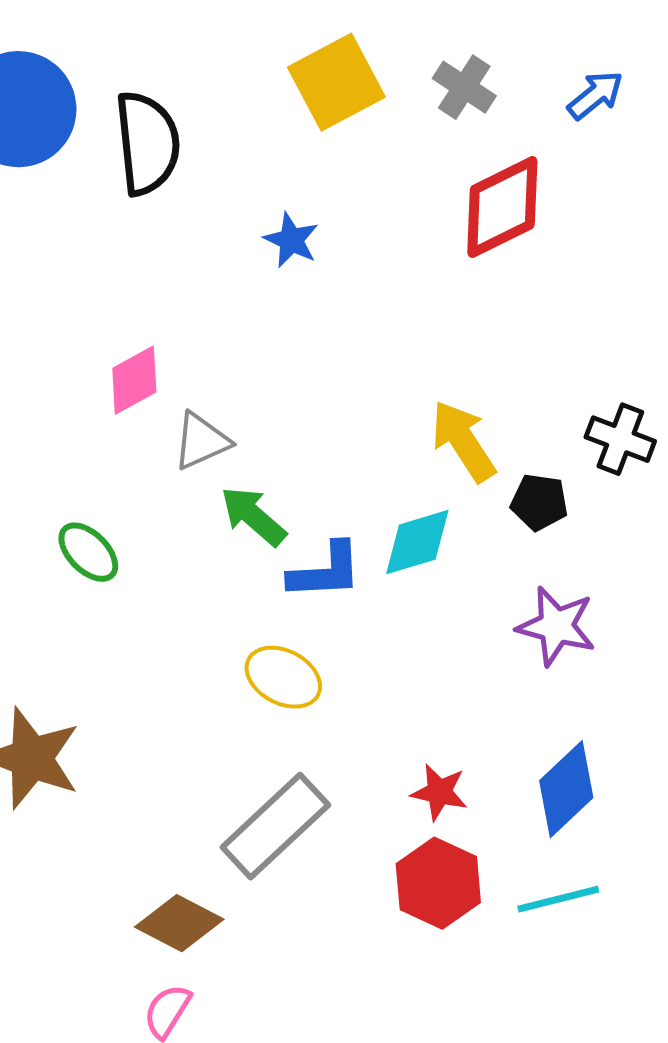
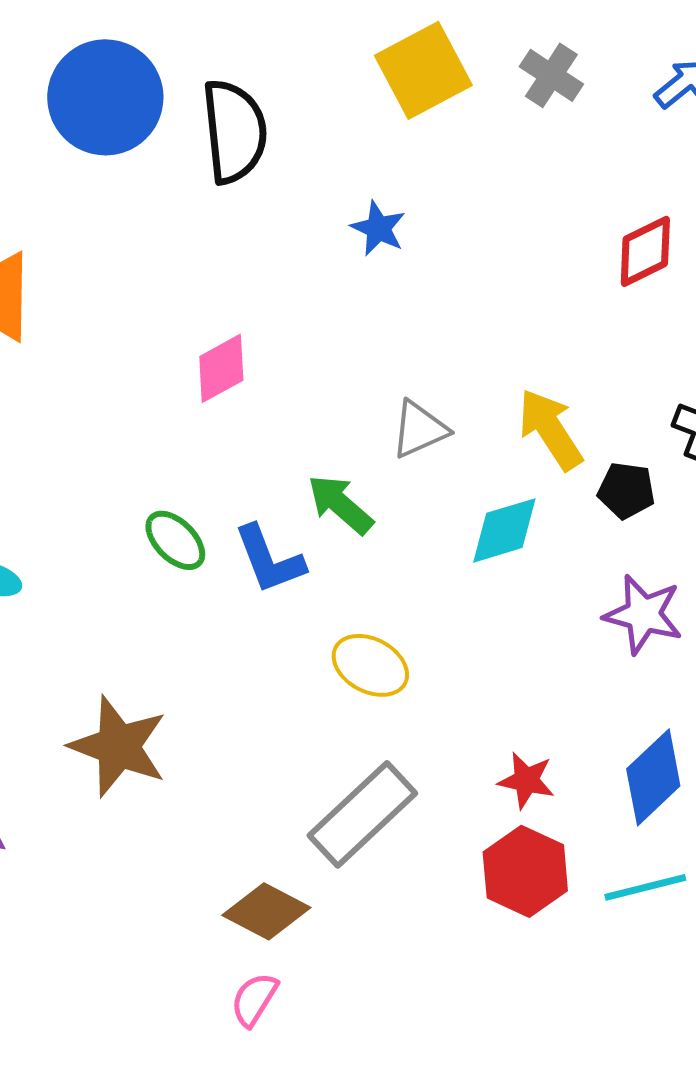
red diamond: (502, 207) -> (645, 251), moved, size x0.7
gray triangle: (201, 441) -> (419, 429), moved
blue L-shape: (325, 571) -> (269, 559), moved, turned 72

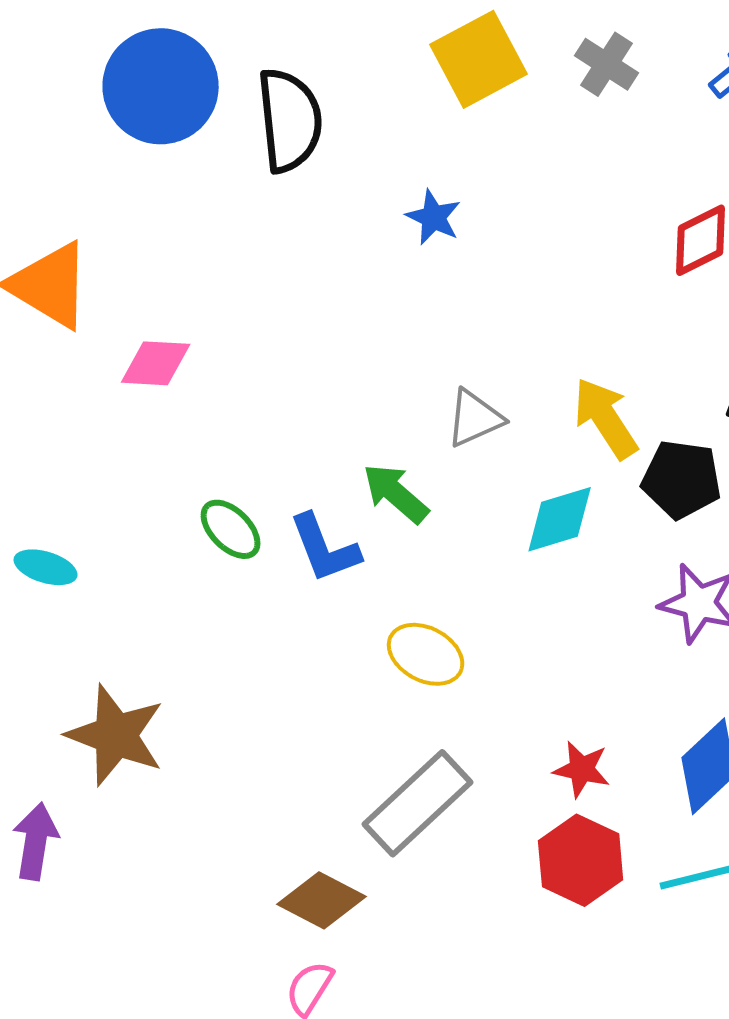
pink diamond: (221, 368) -> (156, 363), moved, turned 32
black pentagon: (626, 490) -> (682, 479), size x1.4
brown star: (118, 746) -> (116, 735), moved

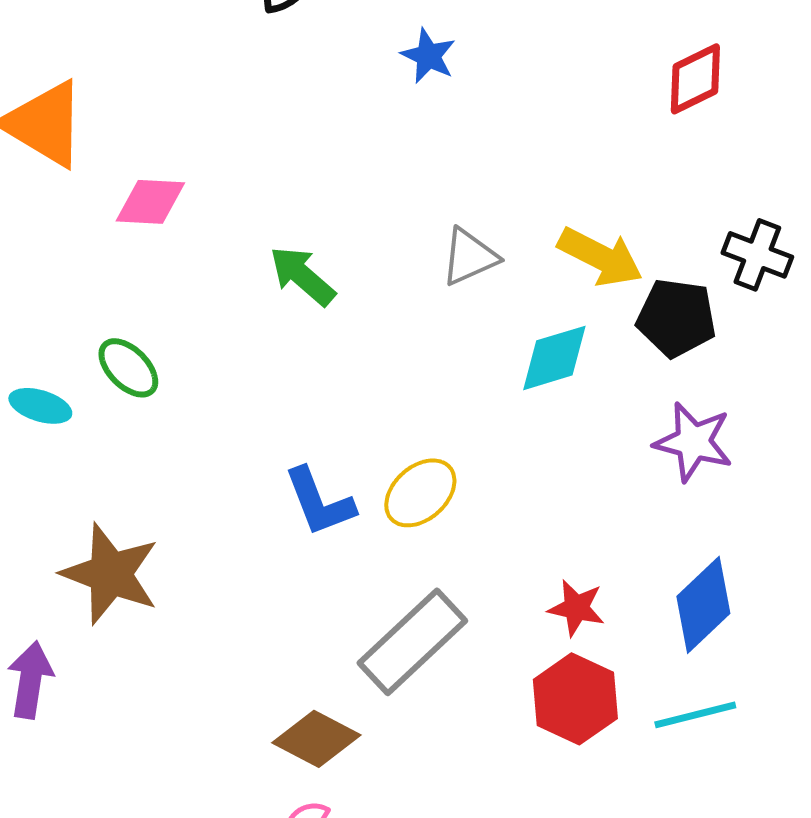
yellow arrow: (606, 418) -> (600, 257), turned 150
green arrow: (396, 493) -> (302, 276), moved
green ellipse: (231, 529) -> (128, 368), moved
blue L-shape: (325, 548) -> (319, 502), moved
yellow ellipse: (426, 654) -> (420, 493), turned -70

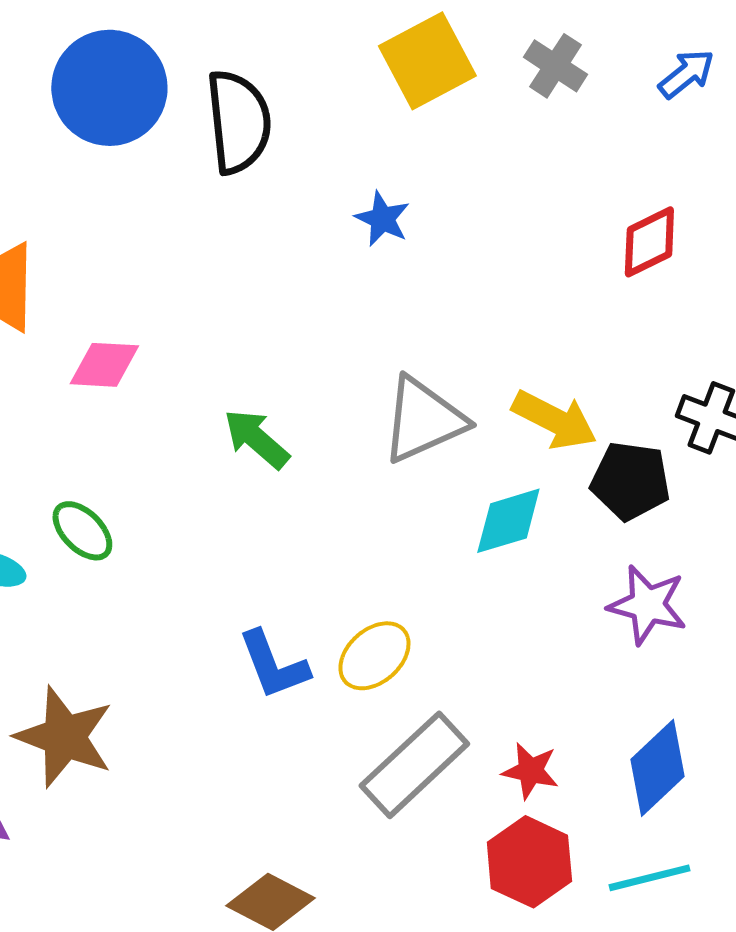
gray triangle: (469, 257) -> (423, 420), size x1.5
gray rectangle: (412, 642) -> (414, 765), moved

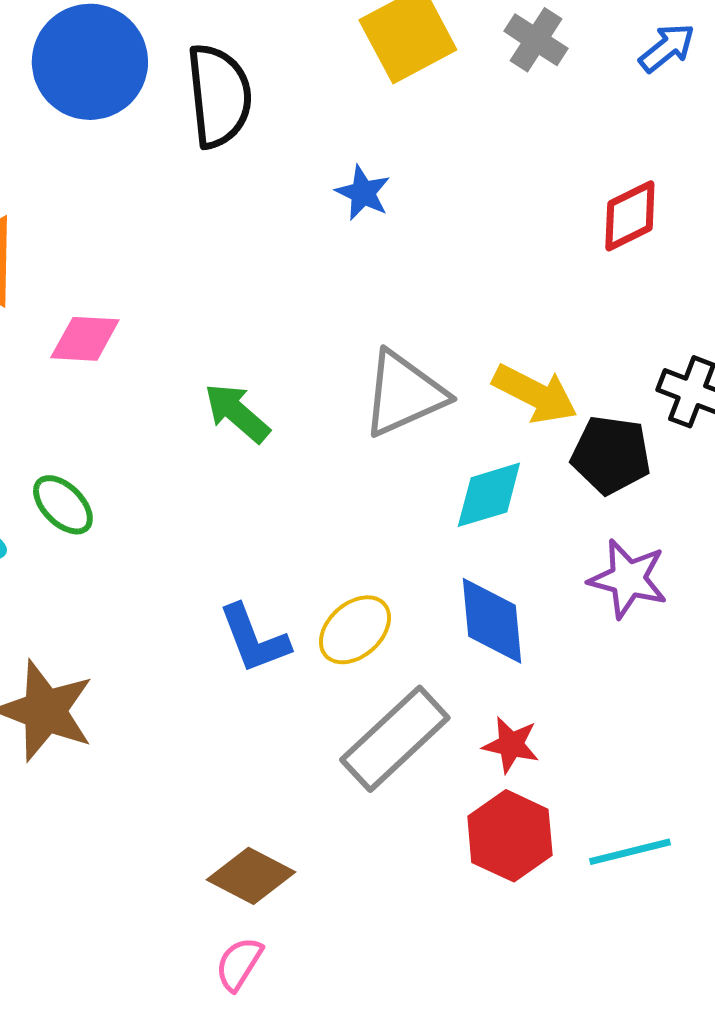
blue diamond: (657, 768) -> (492, 621), moved, turned -52

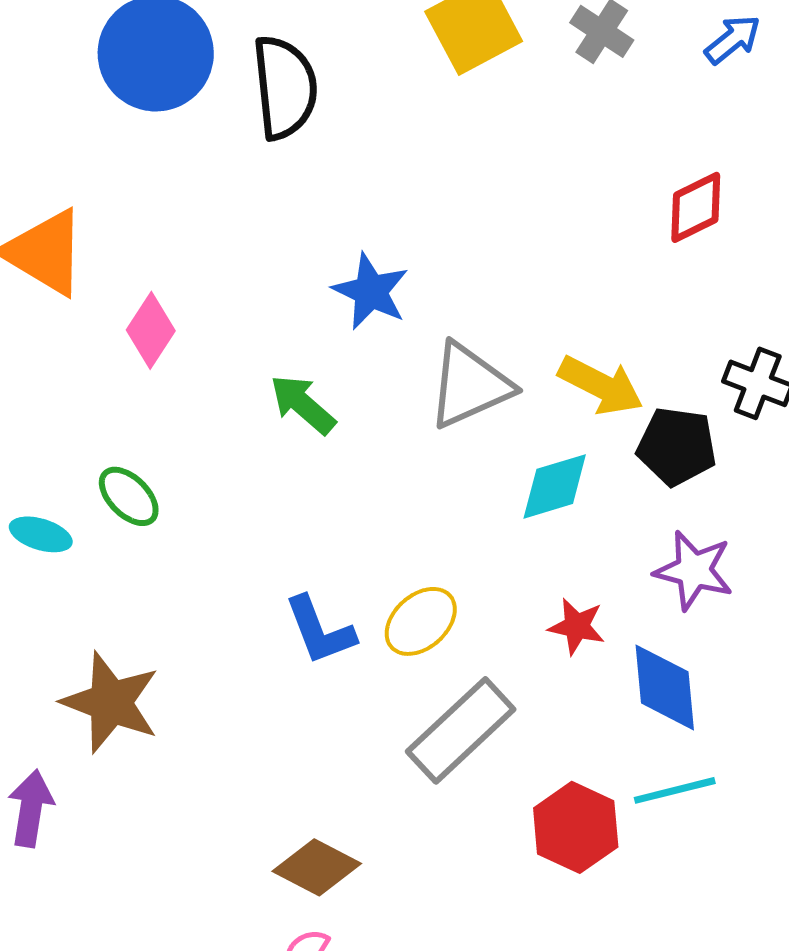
blue star: (363, 193) -> (371, 291), moved, size x1.4
pink diamond: (85, 339) -> (151, 330), turned -60
blue diamond: (492, 621) -> (665, 687), moved
red star: (511, 745) -> (577, 626), moved
cyan line: (630, 852) -> (675, 790), moved

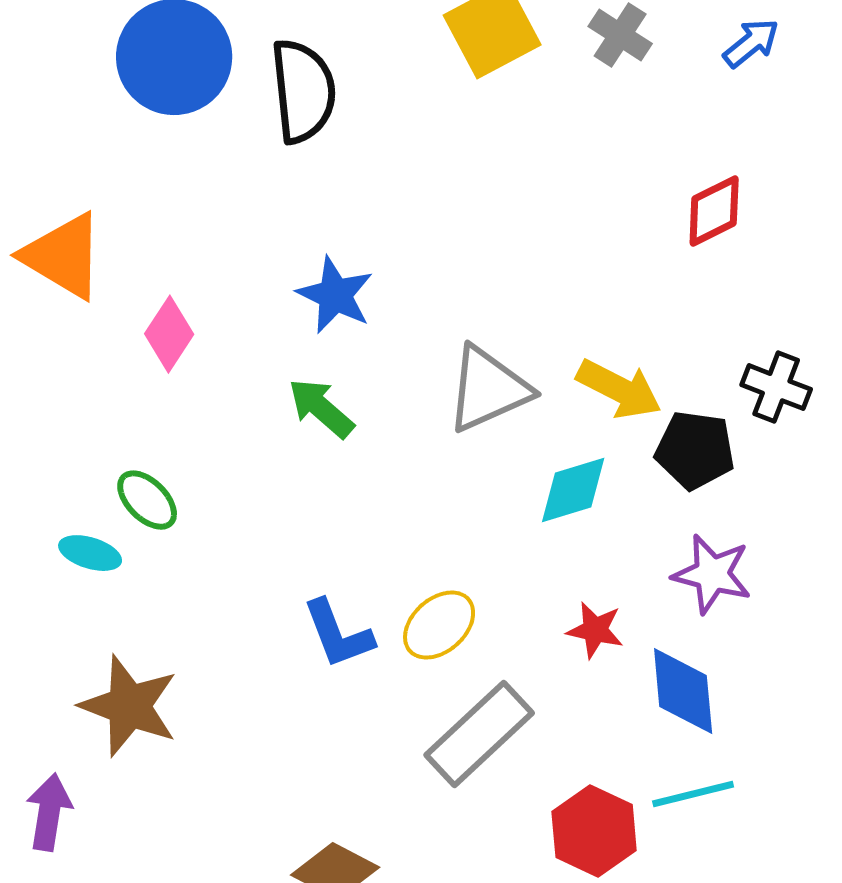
blue star: (371, 291) -> (335, 295), moved
cyan ellipse: (41, 534) -> (90, 553), moved

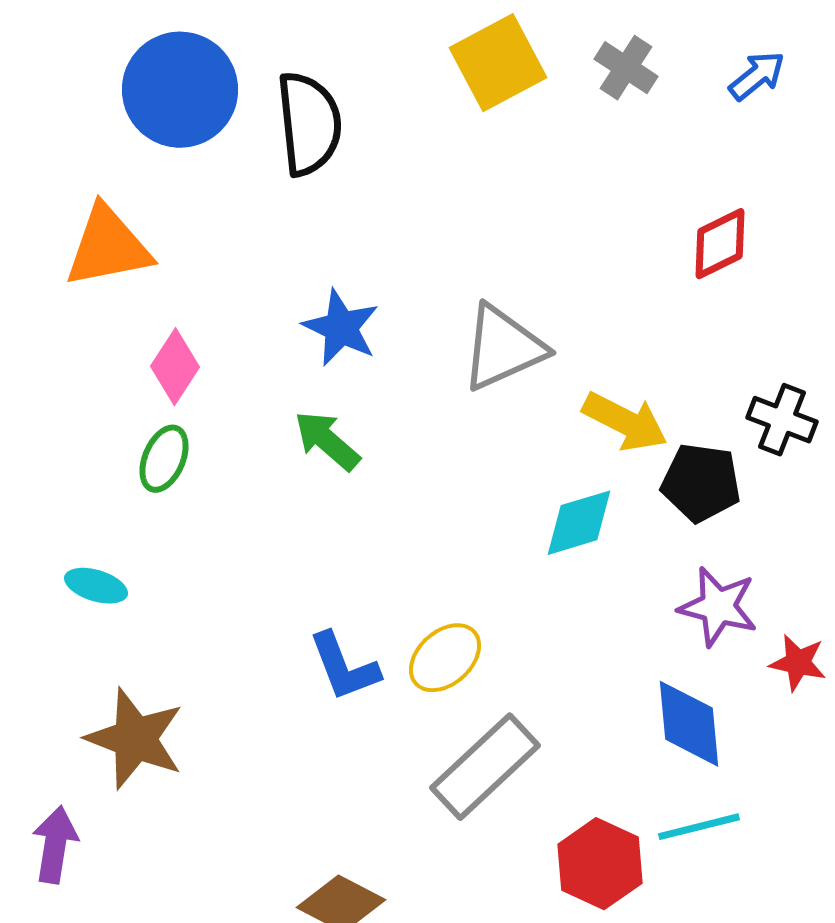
orange triangle: (63, 256) -> (108, 247), moved, turned -42
gray triangle: (488, 389) -> (503, 348), moved
green ellipse: (147, 500) -> (164, 459), moved, turned 68
red star: (595, 630) -> (798, 663), moved

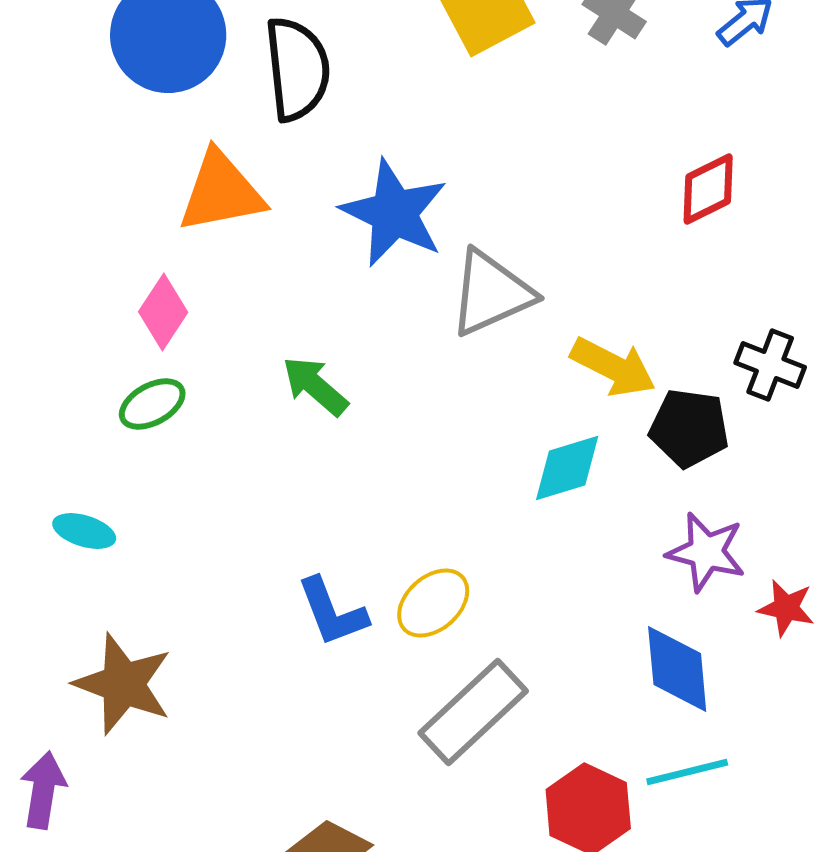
orange triangle: (108, 247) -> (221, 192), moved
blue star: (341, 328) -> (394, 213), moved, size x1.4
green ellipse: (164, 459) -> (152, 404), turned 38

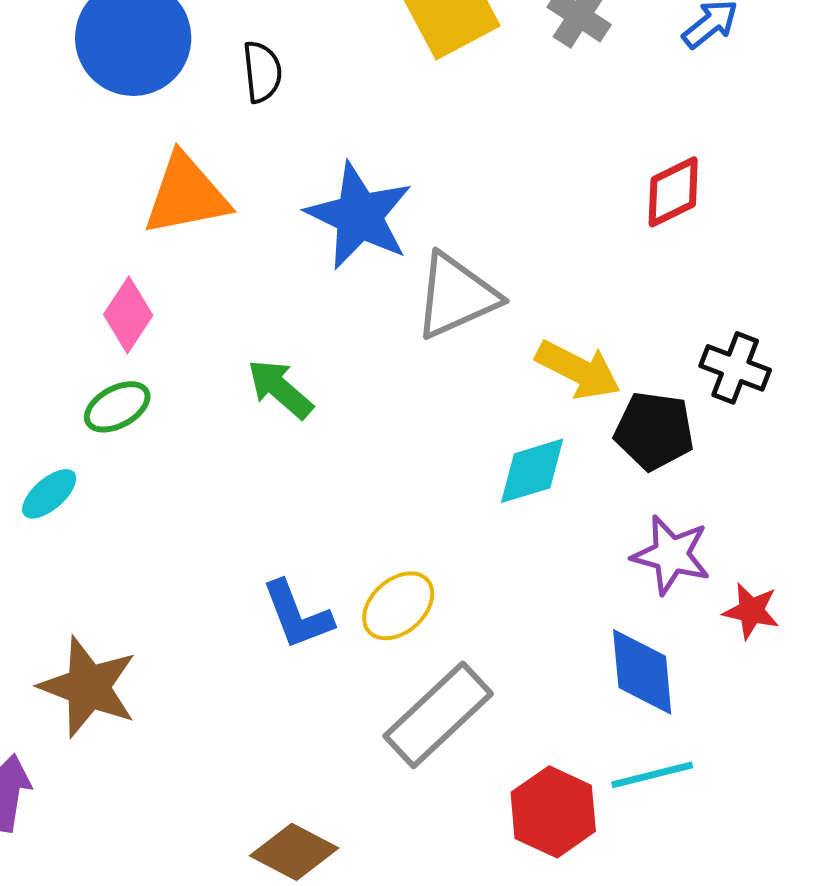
black semicircle: (297, 69) -> (262, 72), size x0.6
cyan ellipse: (84, 531) -> (49, 494), moved, turned -58

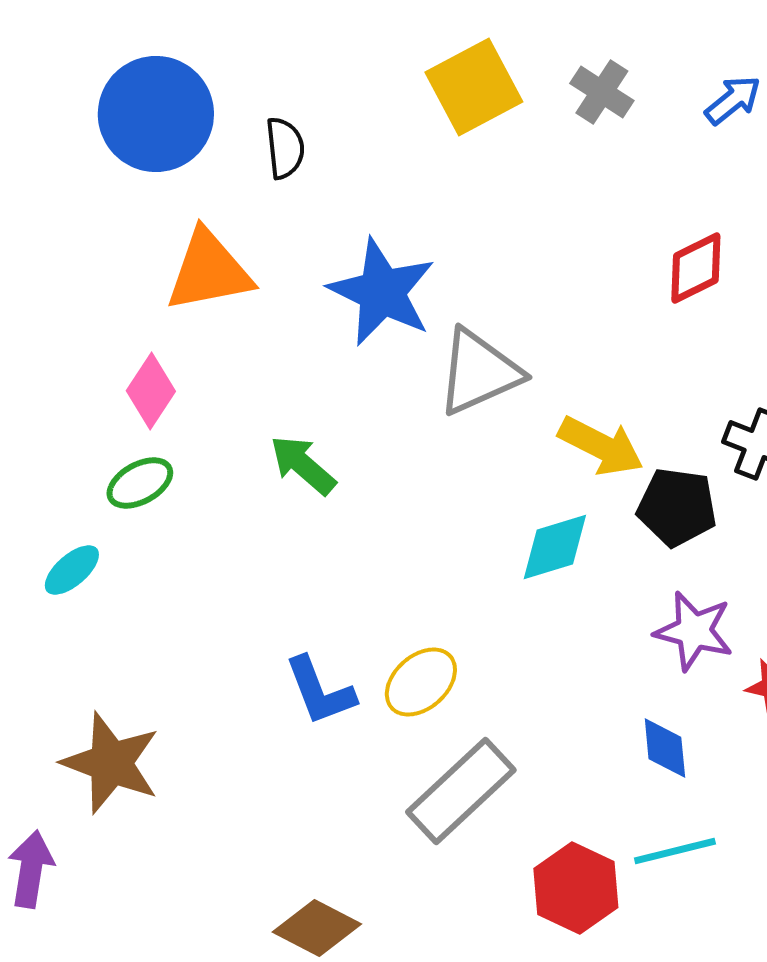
blue diamond: (642, 672) -> (665, 748), size x0.7

